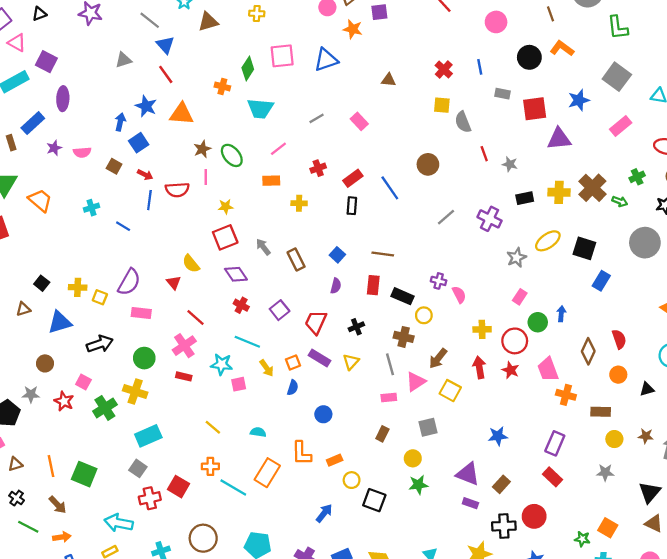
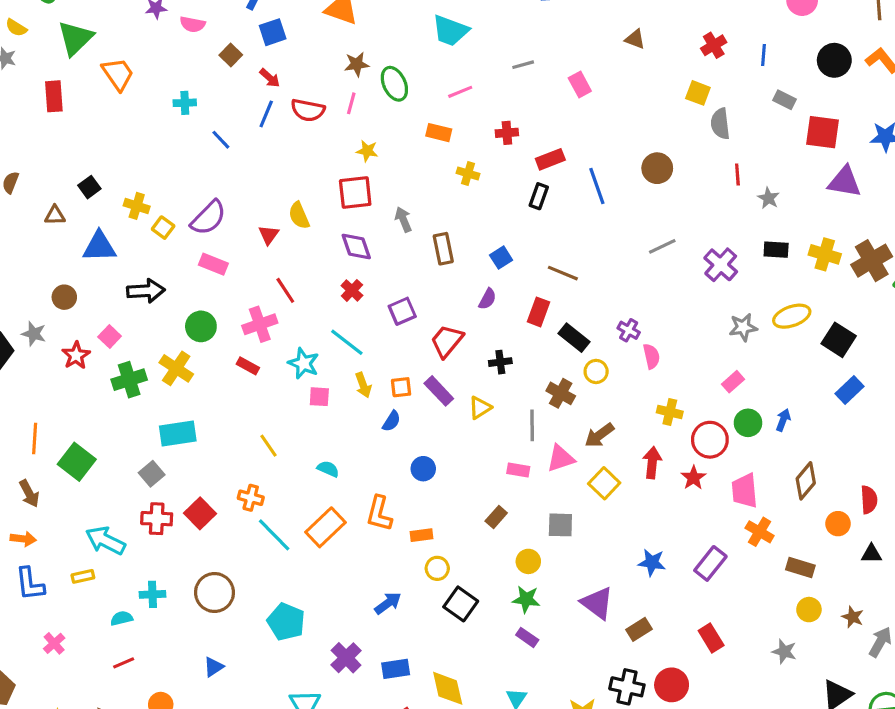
red semicircle: (619, 339) -> (869, 500), moved
purple rectangle: (555, 443) -> (710, 563), moved
purple rectangle: (470, 503) -> (527, 637), moved

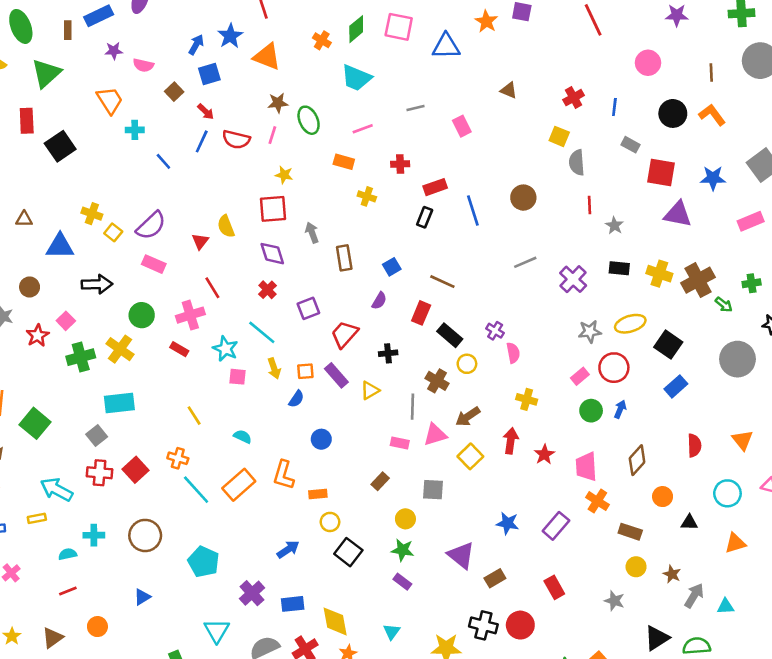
orange trapezoid: (118, 74) -> (110, 100), moved
black square: (89, 187) -> (60, 146), moved, size x1.6
red circle: (710, 440) -> (614, 368), moved
red semicircle: (869, 500) -> (694, 445), moved

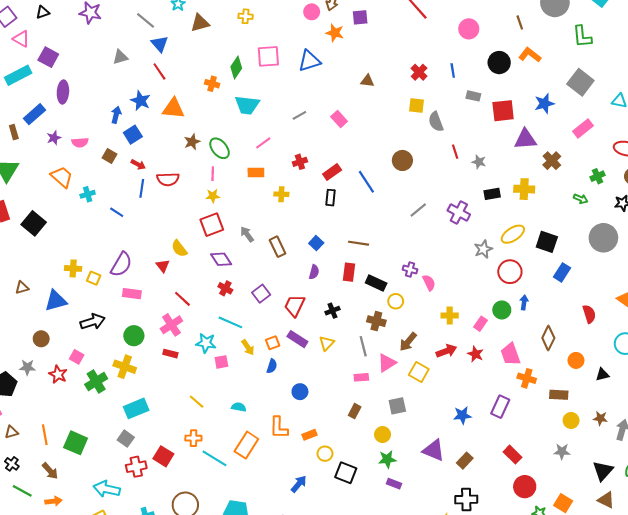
pink line: (272, 135) -> (213, 174), moved
brown cross: (698, 280) -> (552, 161), moved, size x0.7
pink rectangle: (580, 376) -> (481, 324), moved
red arrow: (511, 441) -> (446, 351), turned 78
red circle: (520, 625) -> (525, 487), moved

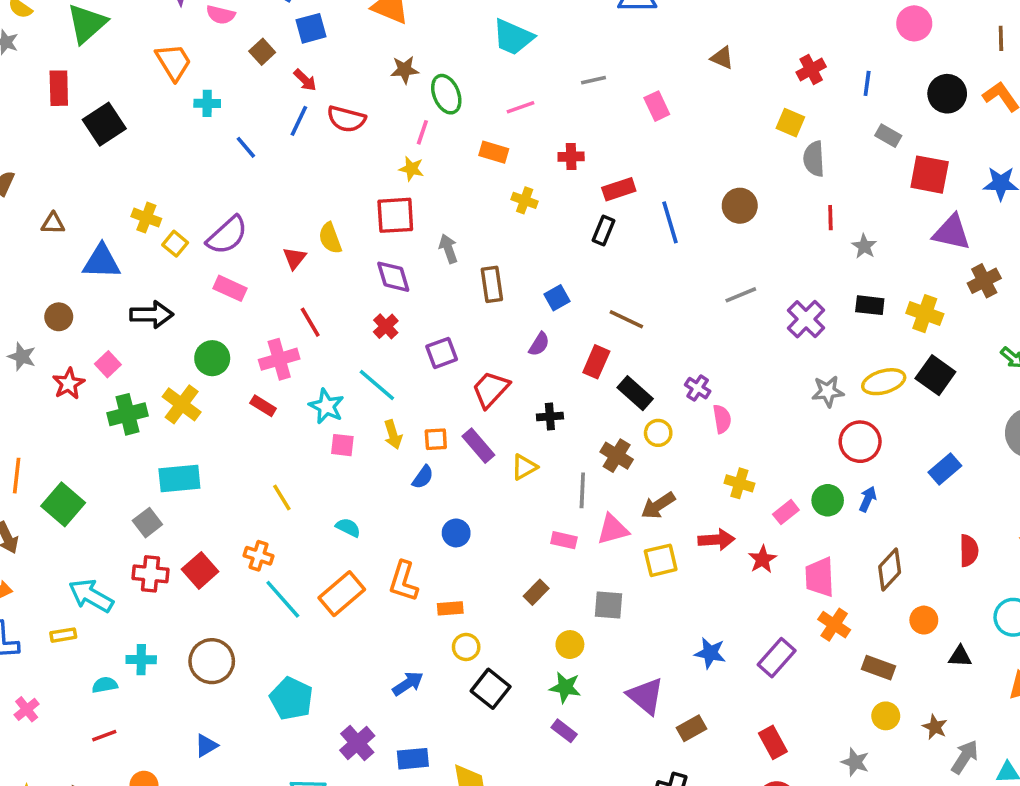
black square: (547, 242) -> (935, 375), moved
yellow square: (419, 372) -> (661, 560), turned 30

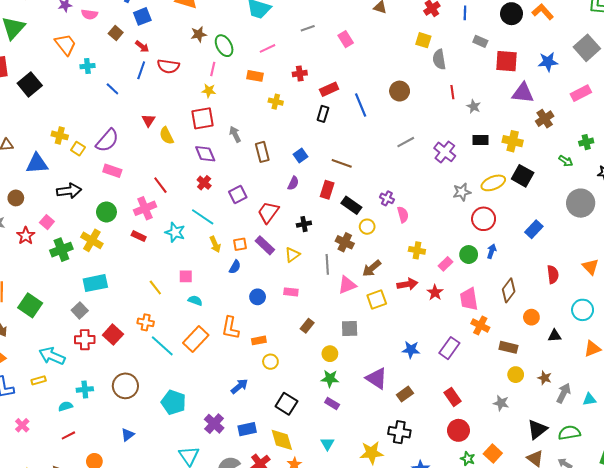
red triangle: (294, 258) -> (149, 120), moved
pink square: (342, 445) -> (186, 276), moved
pink rectangle: (564, 540) -> (291, 292), moved
black square: (491, 689) -> (286, 404), moved

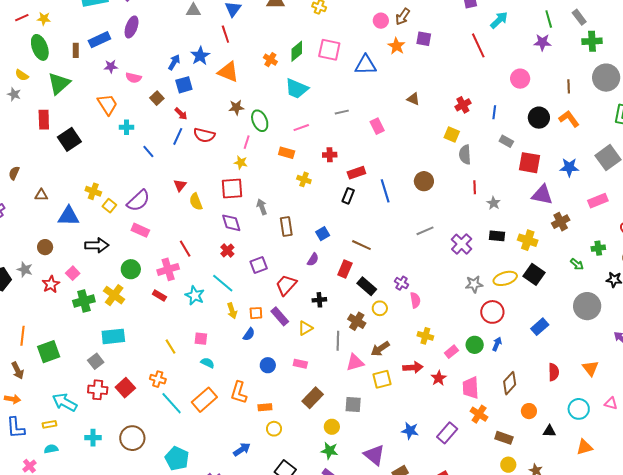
green square: (30, 305) -> (49, 352), turned 30
brown rectangle: (307, 326) -> (313, 398), size x1.5
cyan semicircle: (65, 406) -> (51, 449), moved

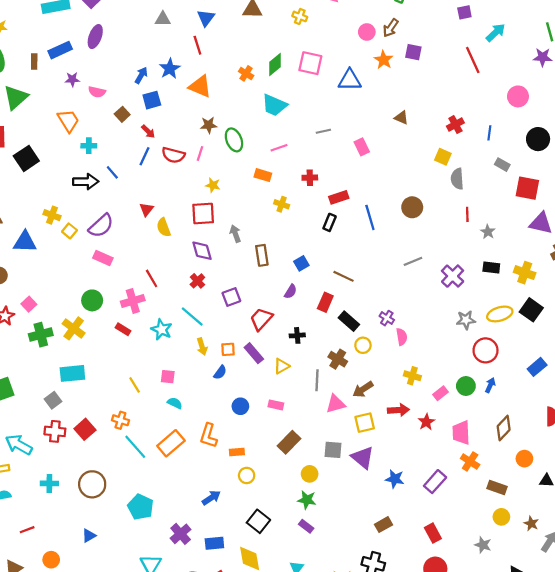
pink line: (247, 142) -> (200, 154), moved
black arrow: (97, 245) -> (86, 182), moved
purple triangle: (374, 455) -> (363, 458), moved

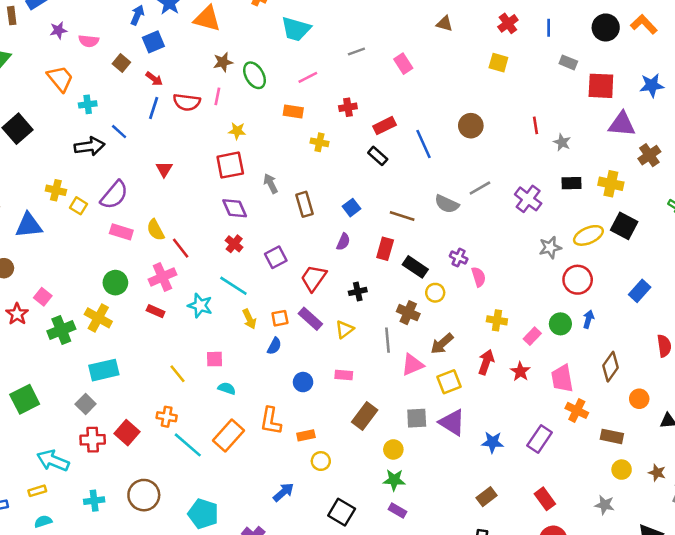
gray semicircle: (457, 179) -> (447, 204), moved, turned -54
black rectangle: (330, 222) -> (378, 156), turned -63
yellow semicircle: (164, 227) -> (156, 230), moved
red arrow: (398, 410) -> (486, 362), turned -60

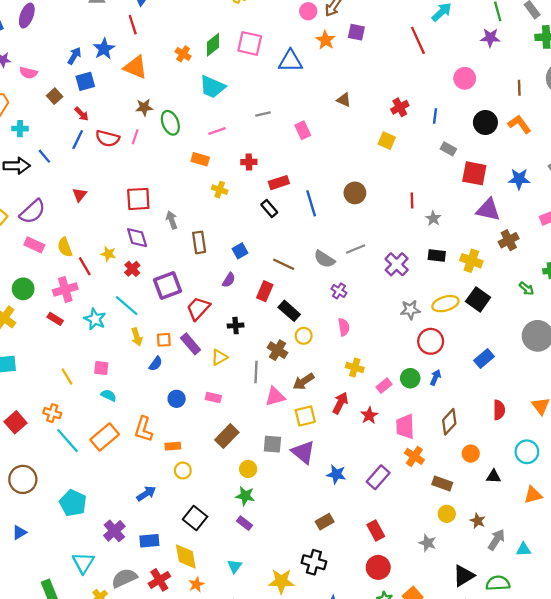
yellow star: (237, 131) -> (108, 254), moved
purple square: (276, 257) -> (167, 286), size x1.4
purple cross: (459, 258) -> (339, 291), moved

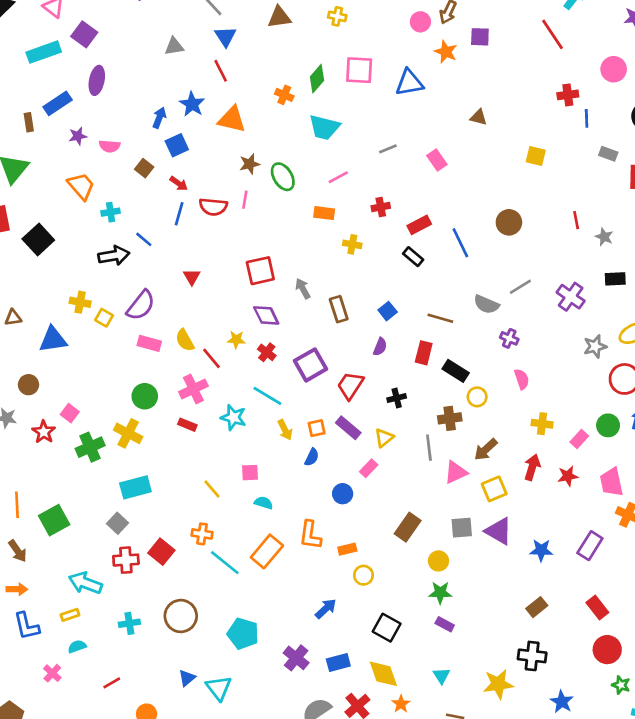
red cross: (400, 107) -> (568, 95), moved, turned 30
brown cross: (277, 350) -> (450, 418), turned -30
pink rectangle: (213, 397) -> (369, 468), moved, turned -49
red star: (369, 415) -> (568, 476), turned 30
cyan triangle: (83, 563) -> (219, 688), moved

